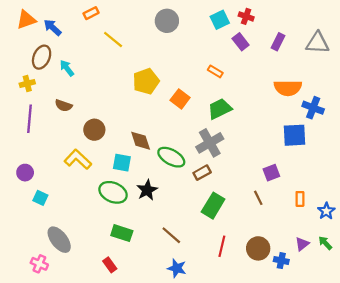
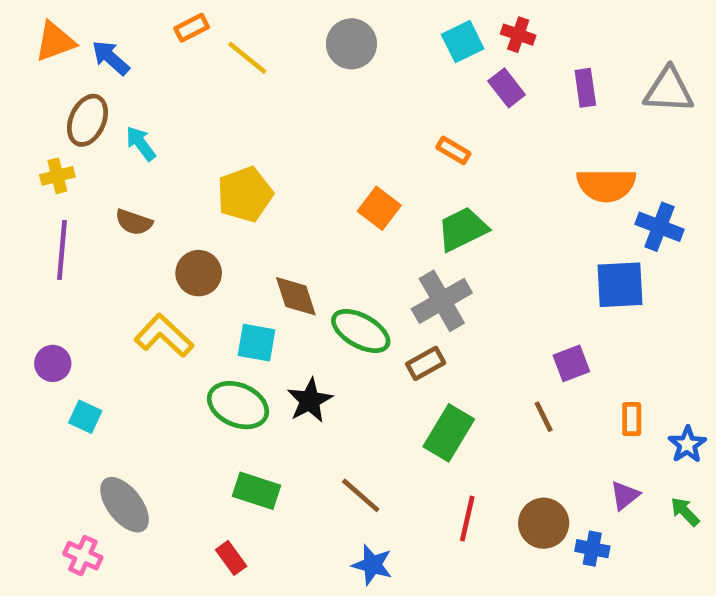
yellow line: (113, 40) -> (247, 58), moved
purple rectangle: (278, 42) -> (585, 88), turned -35
yellow pentagon: (146, 81) -> (245, 194), moved
purple triangle: (302, 244) -> (625, 495), moved

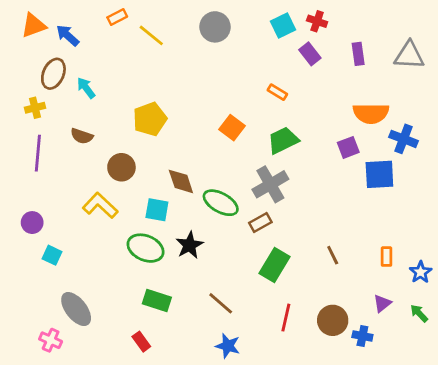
purple square: (571, 363) -> (348, 147), moved

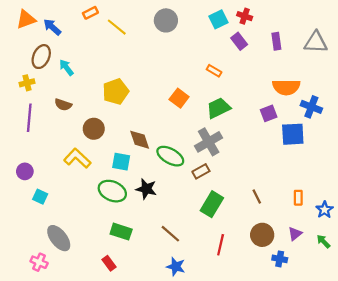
black star: (189, 245) -> (146, 189), turned -30
brown circle: (333, 320) -> (262, 235), moved

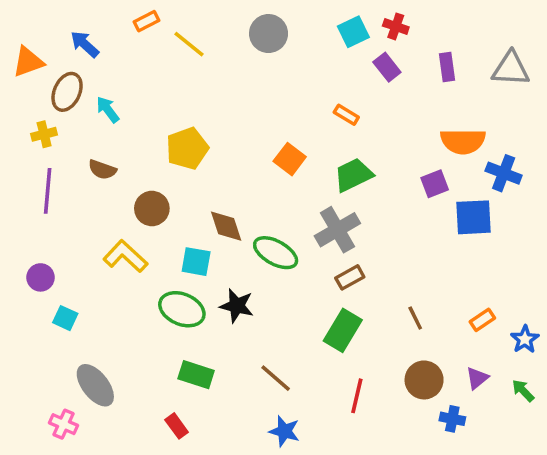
orange triangle: (26, 19) -> (28, 62), moved
brown rectangle: (201, 171) -> (350, 277), moved
orange rectangle: (298, 198) -> (482, 320), turned 56

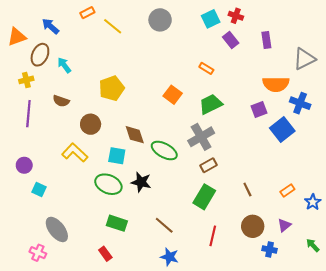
gray triangle: (511, 69) -> (304, 59), moved, turned -30
blue square: (474, 217) -> (282, 129), turned -35
green arrow: (523, 391) -> (313, 245), moved

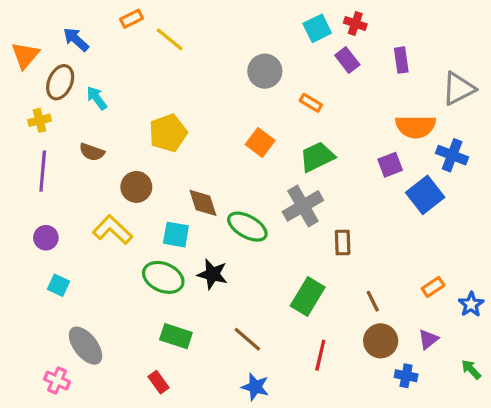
gray circle: (160, 20) -> (265, 71), moved
orange triangle: (17, 37) -> (25, 55), turned -30
purple circle: (24, 165) -> (46, 238), moved
brown rectangle: (208, 165) -> (343, 242), moved, turned -63
brown line: (247, 189) -> (373, 301), moved

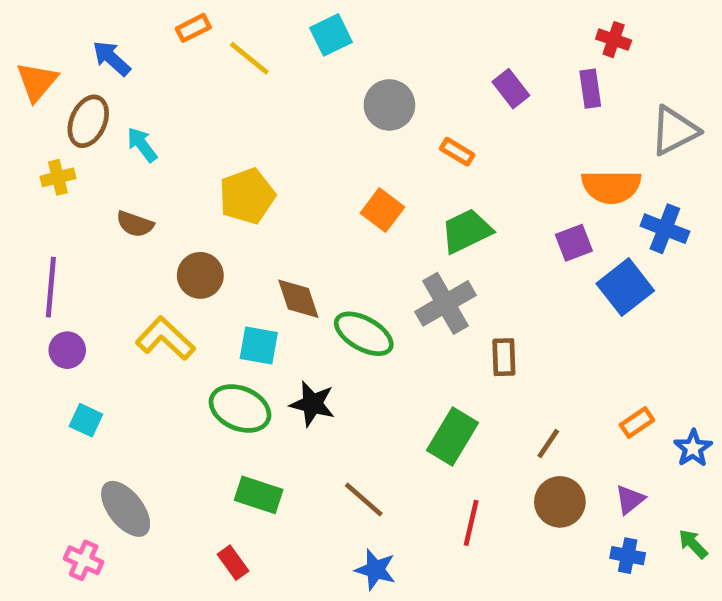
red cross: (355, 24) -> (614, 40), moved
cyan square: (317, 28) -> (331, 35), moved
purple line: (43, 171) -> (51, 287), moved
brown line: (373, 301) -> (548, 444), turned 60
blue cross: (406, 376) -> (628, 556), moved

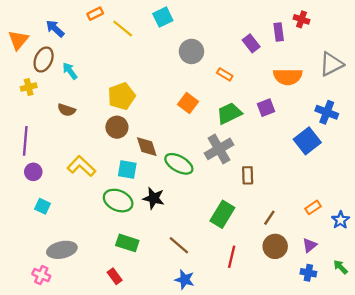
purple rectangle: (590, 89) -> (279, 32), moved
orange semicircle: (611, 187) -> (288, 77), moved
purple square: (574, 243) -> (266, 108), moved
brown circle: (200, 275) -> (117, 127), moved
gray ellipse: (126, 509) -> (62, 250), turned -64

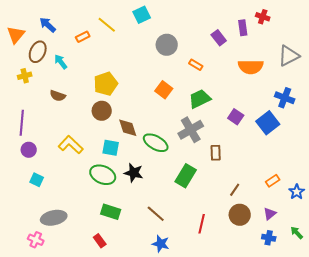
orange rectangle: (95, 14) -> (83, 37), moved
purple square: (266, 108) -> (236, 117), moved, turned -35
green rectangle: (222, 214) -> (186, 176), moved

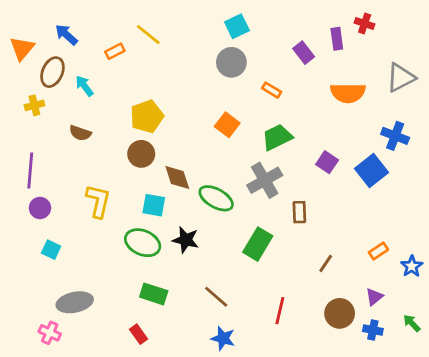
cyan square: (142, 15) -> (237, 26), moved
yellow L-shape: (71, 145) -> (98, 201), turned 60
brown circle: (240, 215) -> (340, 313), moved

